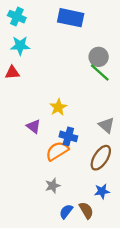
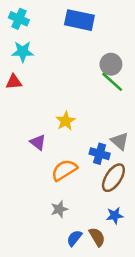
blue cross: (68, 136) -> (100, 154), moved

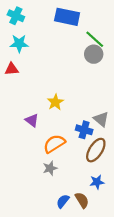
green line: (112, 82) -> (95, 39), moved
gray star: (59, 209) -> (50, 168), moved

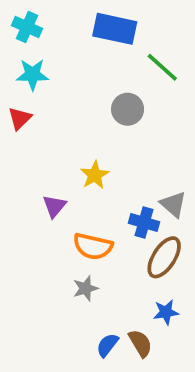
gray circle: (94, 54) -> (128, 109), moved
red triangle: (12, 69) -> (20, 118), turned -40
purple triangle: (32, 120) -> (54, 206), turned 32
orange semicircle: (54, 144) -> (93, 246), turned -135

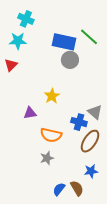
cyan cross: (27, 27) -> (26, 19), moved
blue rectangle: (115, 29) -> (64, 42), moved
purple triangle: (54, 206) -> (30, 113), turned 40

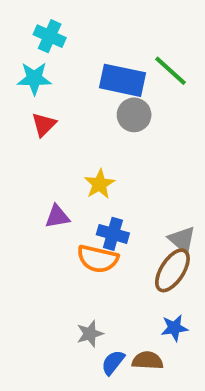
red triangle: (11, 65) -> (44, 124), moved
gray triangle: (95, 112) -> (182, 240), moved
blue cross: (79, 122) -> (113, 234), moved
gray star: (47, 158) -> (90, 334), moved
brown semicircle: (77, 188) -> (147, 361), turned -56

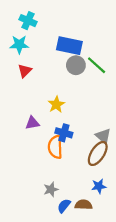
green line: (171, 71) -> (97, 65), moved
orange semicircle: (98, 259) -> (55, 147), turned 75

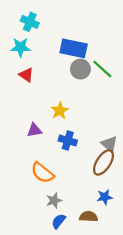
red triangle: (25, 71) -> (26, 75), turned -40
orange semicircle: (55, 147) -> (42, 173), moved, turned -50
blue semicircle: (64, 206) -> (59, 221), moved

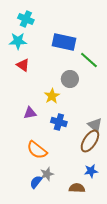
gray circle: (80, 69) -> (70, 79), moved
blue semicircle: (59, 221) -> (36, 182), moved

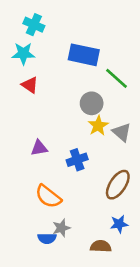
yellow star: (52, 96) -> (98, 126), moved
blue cross: (59, 122) -> (77, 160), turned -35
gray triangle: (95, 125) -> (122, 132), moved
blue semicircle: (36, 182) -> (47, 238), turned -128

